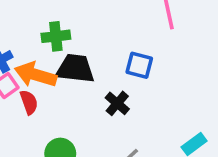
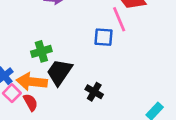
blue square: (139, 65) -> (104, 37), moved
black trapezoid: (75, 69) -> (59, 72), turned -52

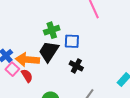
blue square: (104, 37) -> (72, 41), moved
green cross: (41, 51) -> (52, 30), moved

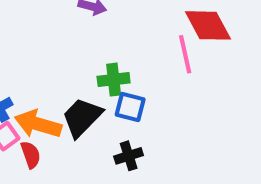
green cross: (52, 30) -> (114, 80), moved
black cross: (76, 66) -> (129, 156), turned 32

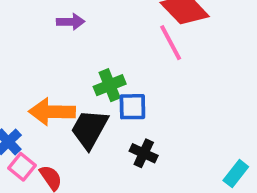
orange arrow: (38, 124) -> (52, 112), moved
black cross: (129, 156) -> (144, 153), turned -32

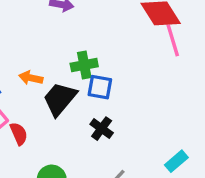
pink line: (171, 43) -> (173, 40), moved
orange arrow: (52, 112) -> (31, 78), size x0.6

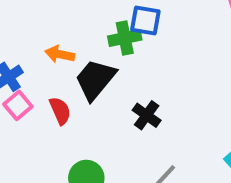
blue square: (100, 87) -> (145, 21), moved
red semicircle: (19, 134) -> (60, 111), moved

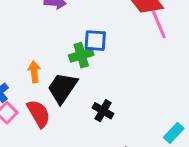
orange arrow: (60, 54) -> (34, 72), turned 78
red semicircle: (60, 111) -> (39, 114), size x1.4

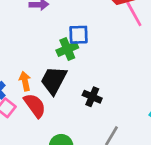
orange arrow: (34, 72) -> (25, 81), moved

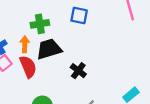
green cross: (67, 49) -> (40, 24), moved
black trapezoid: (54, 80) -> (49, 49), turned 32

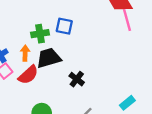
blue square: (79, 16) -> (64, 26), moved
red semicircle: (28, 67) -> (28, 75), turned 70

